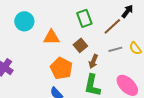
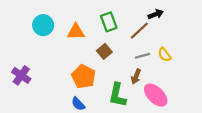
black arrow: (127, 11) -> (156, 14), turned 32
orange triangle: (51, 37) -> (76, 32), moved
brown arrow: (93, 61) -> (136, 76), moved

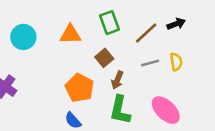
black arrow: (156, 14) -> (176, 24), moved
cyan circle: (43, 25) -> (23, 37), moved
yellow semicircle: (164, 55) -> (176, 62), turned -152
brown arrow: (136, 76) -> (117, 80), moved

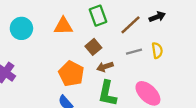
brown arrow: (117, 80) -> (105, 67), turned 49

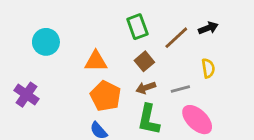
orange triangle: (63, 26) -> (96, 61), moved
brown square: (93, 47) -> (144, 61), moved
gray line: (134, 52) -> (180, 89), moved

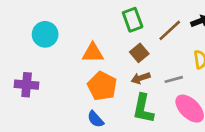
purple cross: (27, 95) -> (27, 85), turned -30

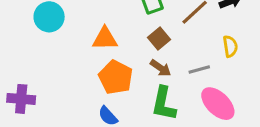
brown arrow: (141, 78) -> (161, 68), turned -126
purple cross: (27, 85) -> (21, 99), moved

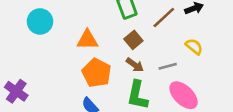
yellow semicircle: (230, 46) -> (194, 46), turned -42
purple cross: (21, 99) -> (16, 91), turned 30

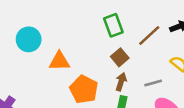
orange triangle: (87, 40) -> (59, 61), moved
brown arrow: (135, 65) -> (121, 82), turned -108

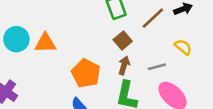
cyan circle: (29, 39) -> (16, 39), moved
orange triangle: (59, 61) -> (45, 43), moved

